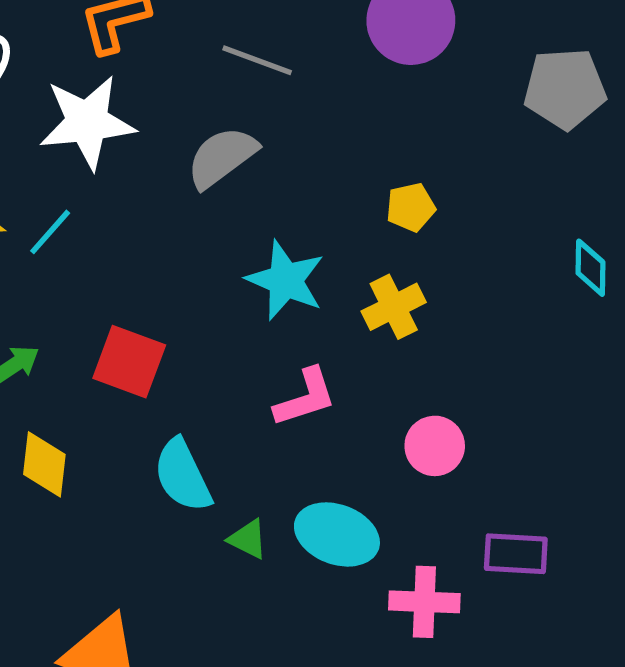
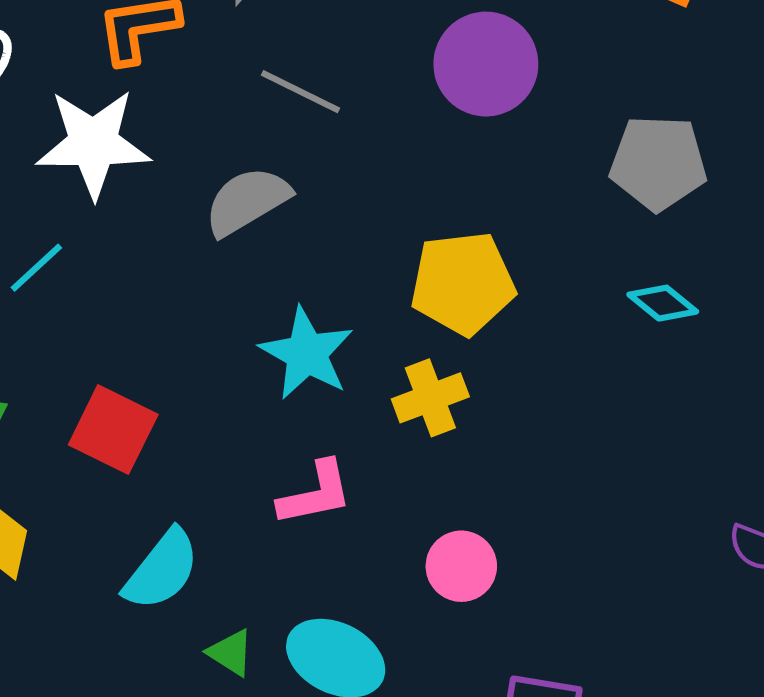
yellow pentagon: (411, 207) -> (463, 283), size x1.8
cyan diamond: (591, 268) -> (663, 303), moved, turned -58
cyan semicircle: (183, 476) -> (162, 570), turned -122

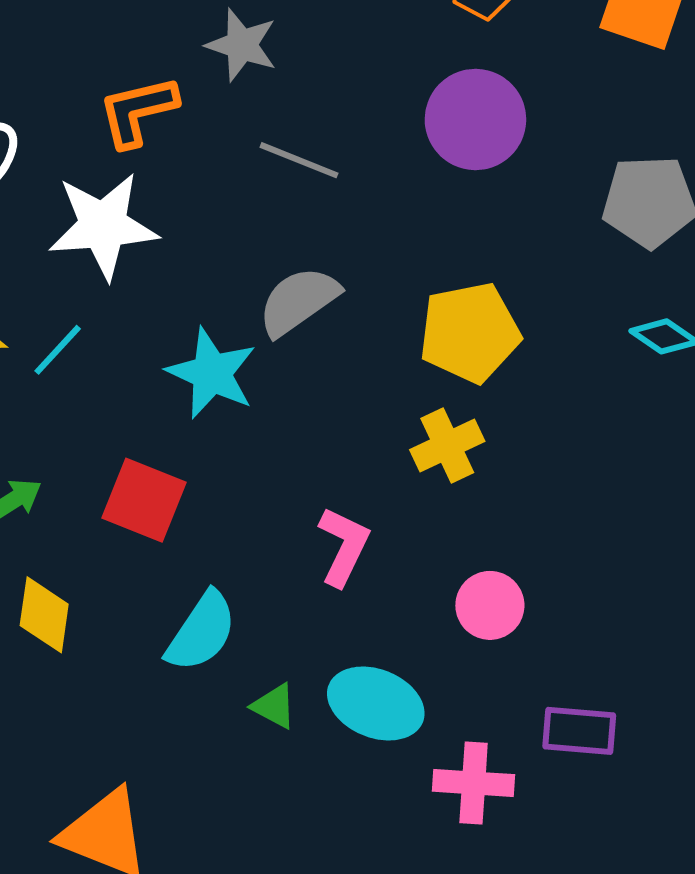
gray semicircle: (247, 201) -> (298, 301), moved
cyan star: (307, 353) -> (212, 373), moved
pink L-shape: (315, 493) -> (344, 546), turned -48

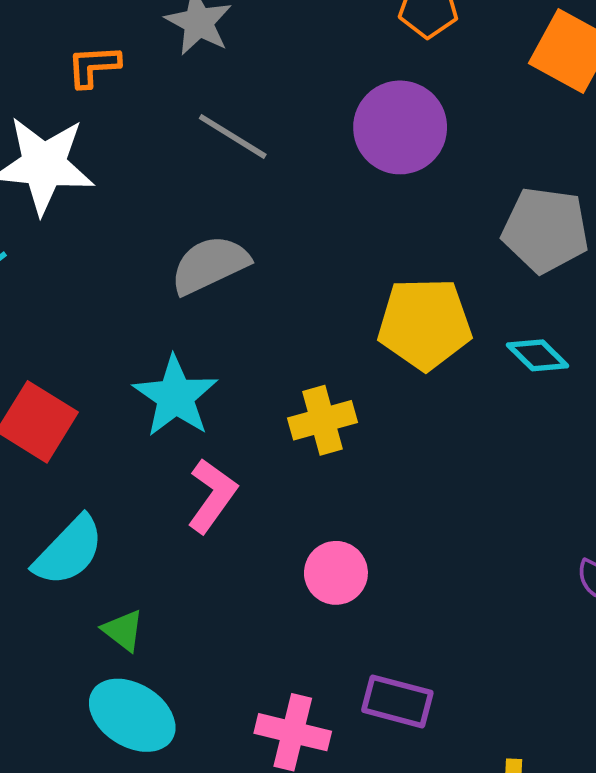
orange L-shape: (138, 111) -> (93, 66), size x0.7
yellow pentagon: (470, 332) -> (425, 324), moved
cyan star: (212, 373) -> (175, 396), moved
cyan ellipse: (376, 703) -> (132, 715), moved

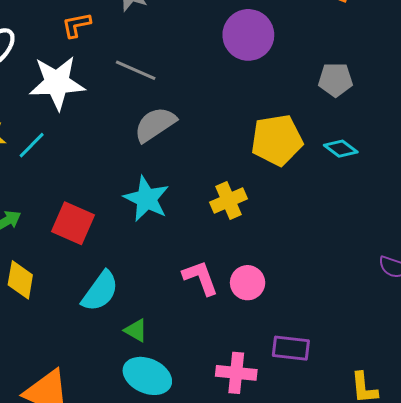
gray line: (233, 136) -> (136, 70), moved
gray pentagon: (545, 230) -> (335, 80), size x0.7
pink L-shape: (212, 496) -> (200, 278), moved, turned -48

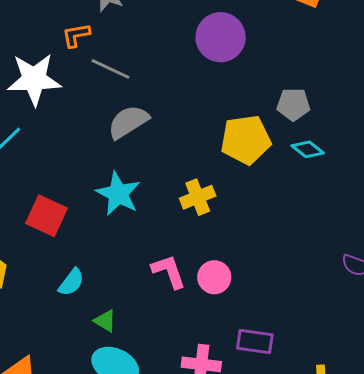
orange L-shape: (76, 25) -> (76, 35), moved
gray pentagon: (335, 80) -> (293, 104), moved
cyan semicircle: (100, 291) -> (71, 282), size x0.7

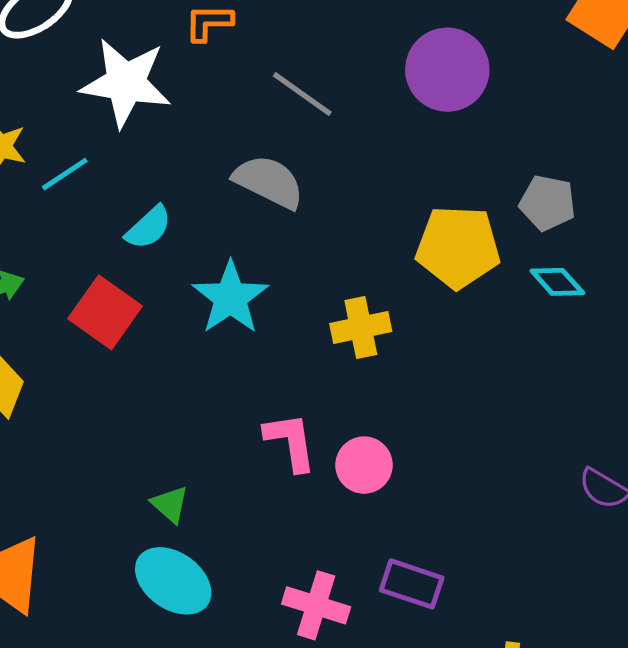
gray line: (110, 69) -> (302, 94), moved
gray semicircle: (128, 122) -> (269, 182), turned 48
cyan semicircle: (71, 282) -> (148, 227), moved

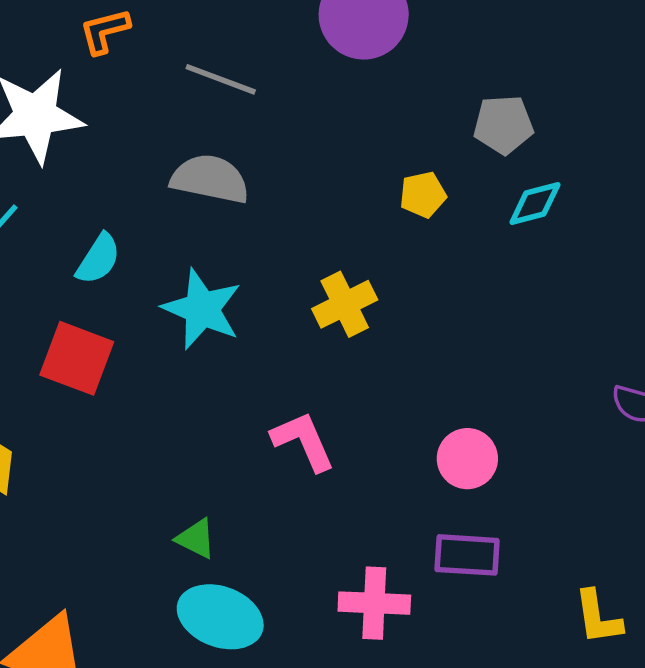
yellow pentagon: (458, 247) -> (423, 195), size x0.5
cyan diamond: (557, 282) -> (535, 204), turned -48
pink circle: (364, 465) -> (467, 459), moved

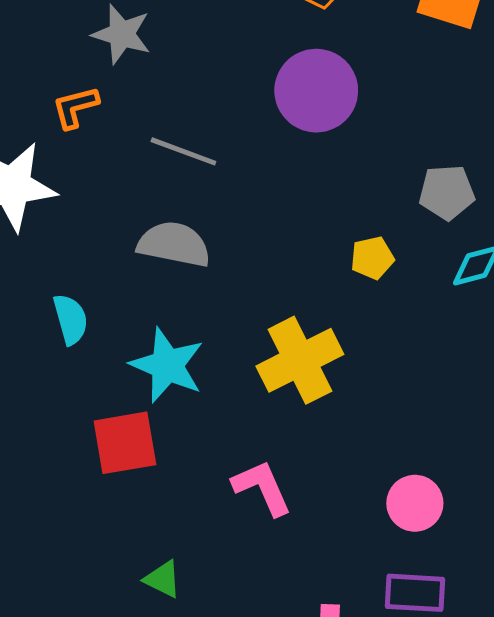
cyan semicircle: (98, 259) -> (71, 319), turned -48
yellow cross: (345, 304) -> (300, 360), size x1.4
red square: (77, 358) -> (125, 443), moved, turned -30

